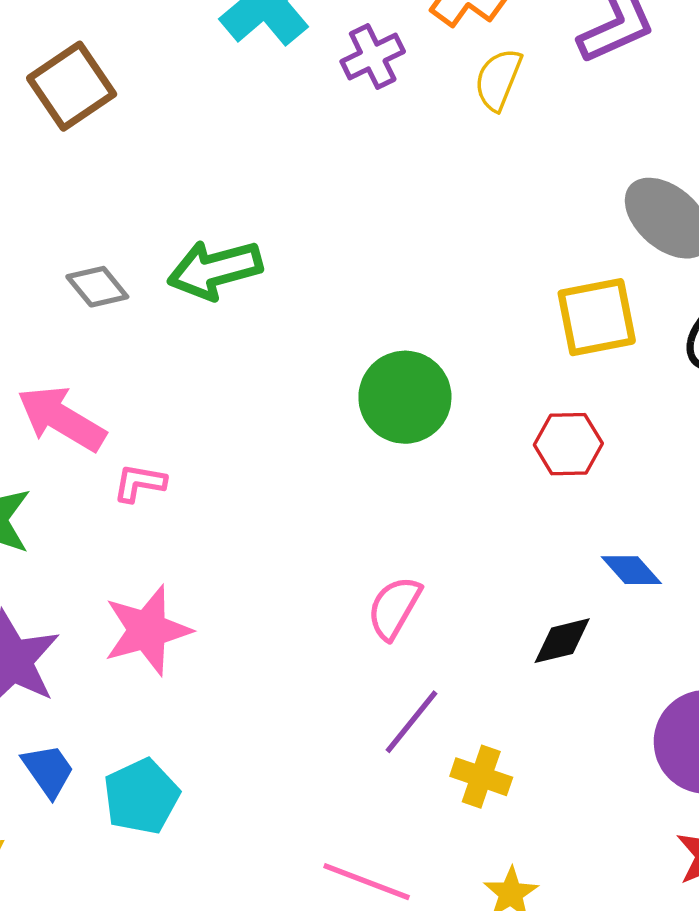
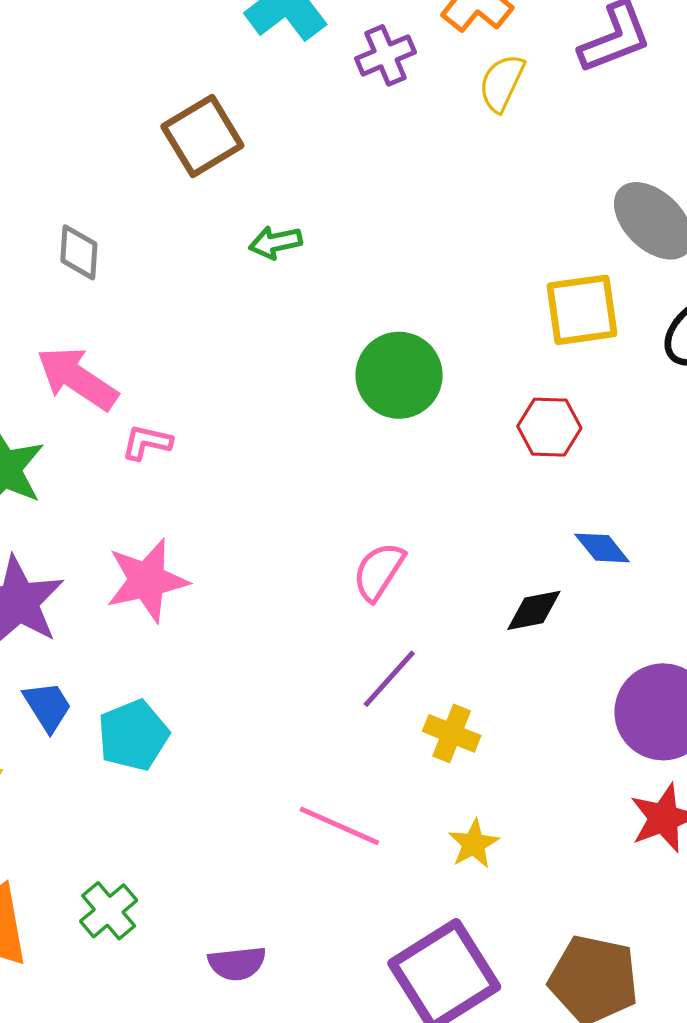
brown square: (72, 86) -> (202, 136), moved
green arrow: (215, 270) -> (275, 242), moved, size x0.6
gray diamond: (97, 287) -> (79, 252), moved, turned 40

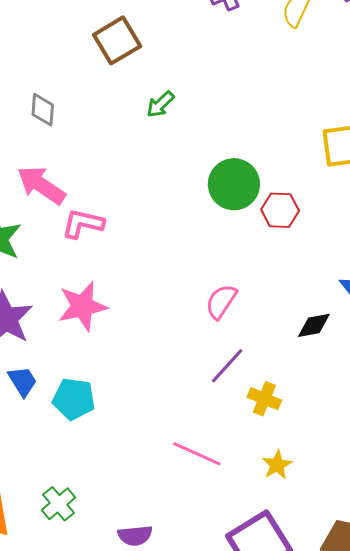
green arrow: (275, 242) -> (160, 104), turned -32
red hexagon: (549, 427) -> (280, 210), moved
pink L-shape: (147, 442) -> (83, 224), size x1.4
cyan pentagon: (133, 735) -> (74, 399), turned 30

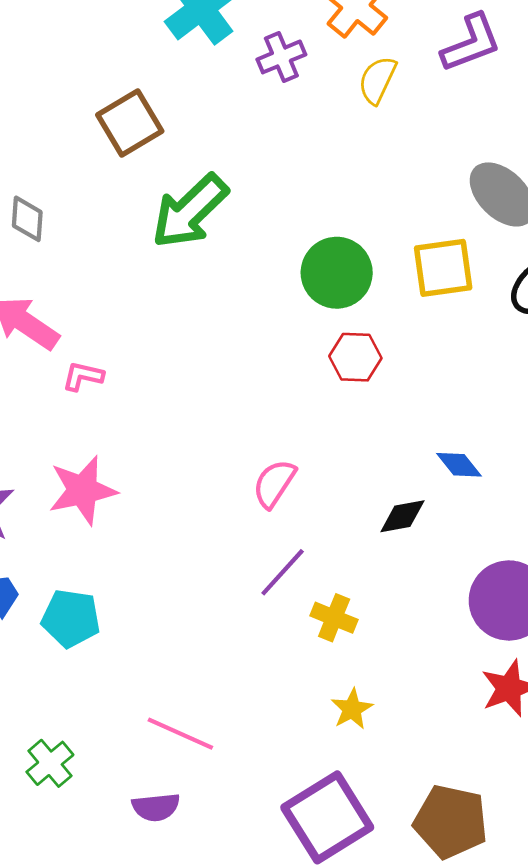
green arrow: (160, 104) -> (190, 211), size x2.0
green circle: (234, 184) -> (337, 273), moved
pink L-shape: (83, 224) -> (83, 376), size x0.7
pink line: (197, 454) -> (180, 734), moved

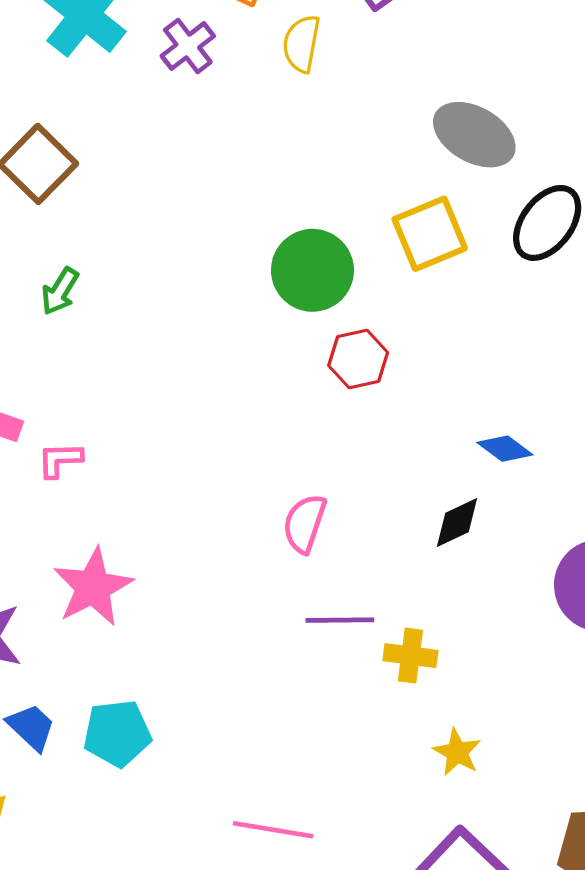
green arrow: (190, 211) -> (60, 291), moved, size x0.5
purple line: (283, 572) -> (340, 620), turned 62

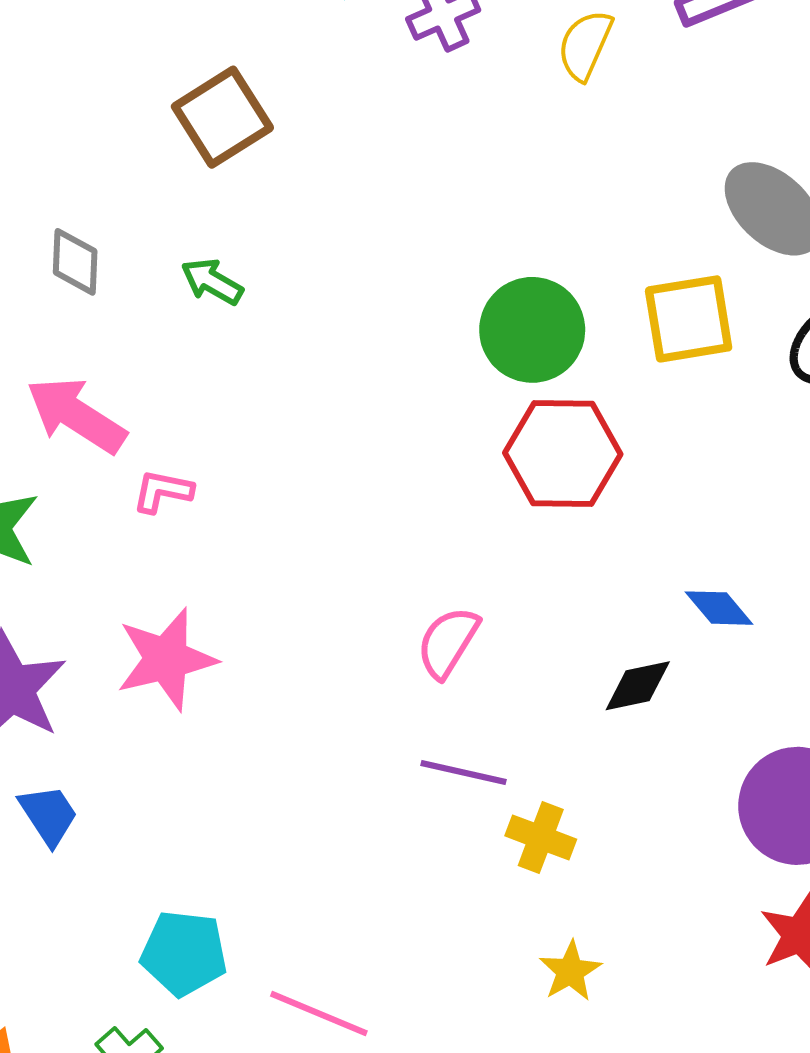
green arrow: (60, 291) -> (212, 282), turned 75
red hexagon: (358, 359) -> (563, 453), size x1.5
cyan pentagon: (117, 733) -> (184, 953), moved

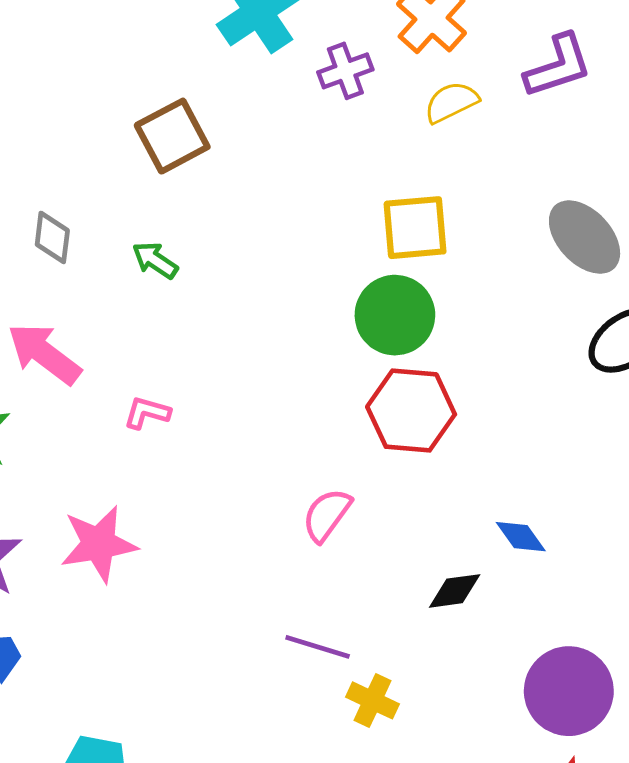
yellow semicircle: (585, 45) -> (451, 102), turned 36
yellow square: (689, 319) -> (415, 228), moved
pink L-shape: (163, 491) -> (147, 413), moved
pink semicircle: (448, 642) -> (327, 515), moved

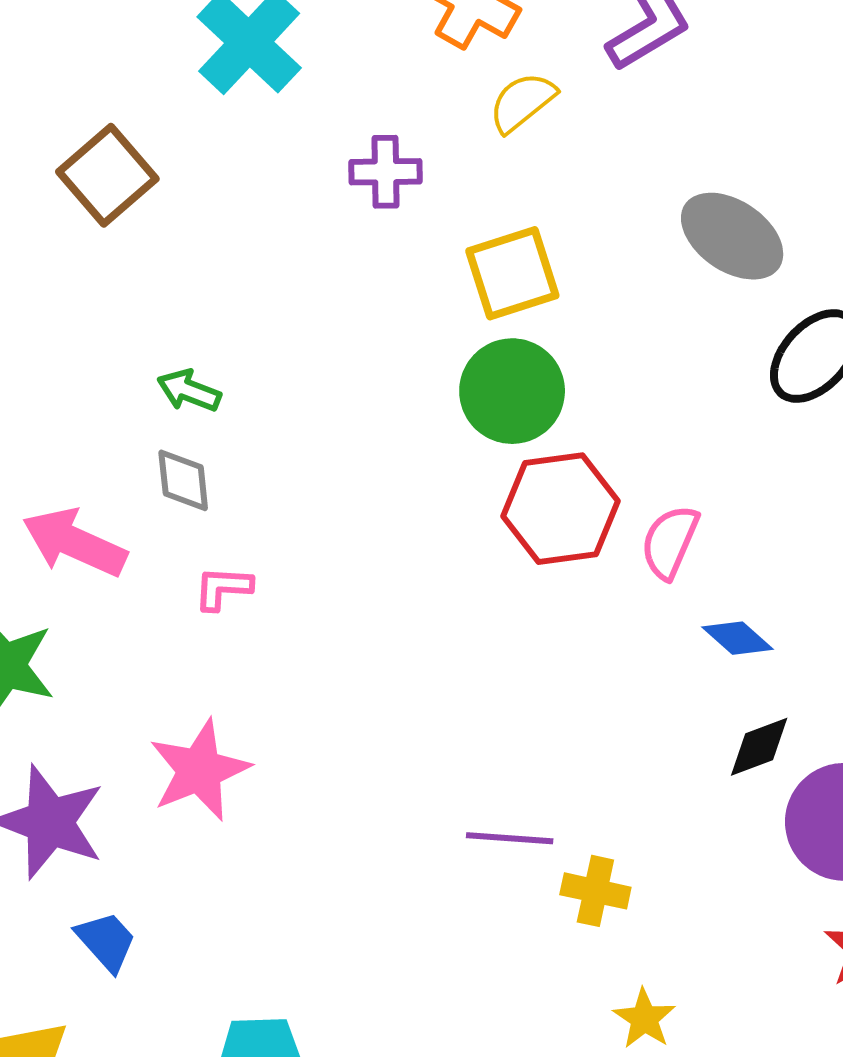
purple cross: (345, 71) -> (386, 172), moved, turned 32
brown square: (172, 136) -> (107, 175), moved
gray diamond: (52, 237) -> (183, 480), moved
pink semicircle: (327, 515) -> (670, 542), moved
black diamond: (455, 591) -> (759, 747), moved

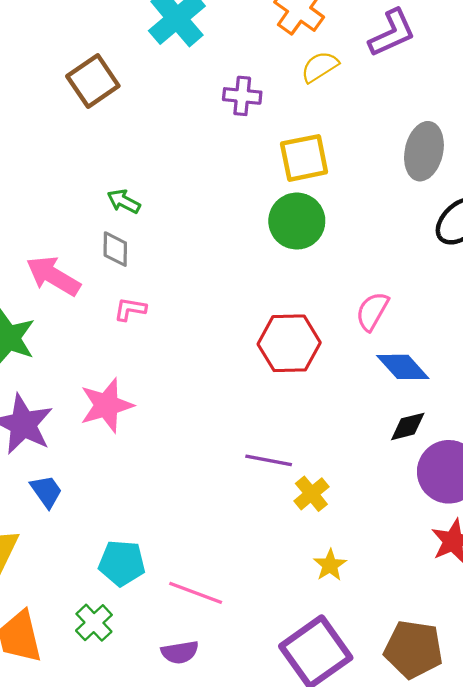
gray ellipse: (732, 236) -> (424, 151), turned 62
red hexagon: (560, 509) -> (289, 343), moved
blue diamond: (737, 638) -> (403, 367), size x1.4
yellow cross: (595, 891) -> (311, 494), turned 32

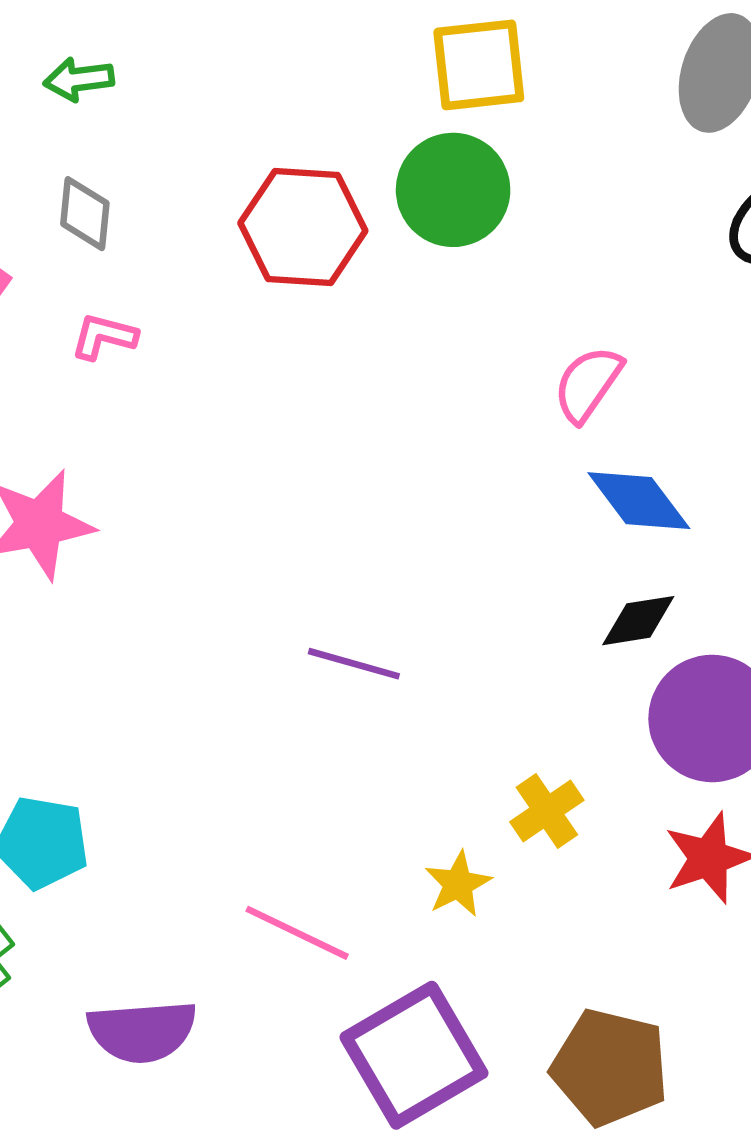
green arrow: (124, 201) -> (79, 79), moved, turned -40
red hexagon: (289, 343) -> (303, 227), moved
yellow cross: (311, 494) -> (547, 811), moved
pink line: (196, 593) -> (297, 933), moved
purple semicircle: (180, 652) -> (142, 1031), size x1.4

